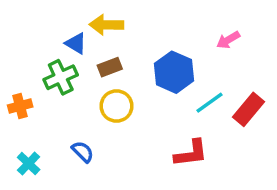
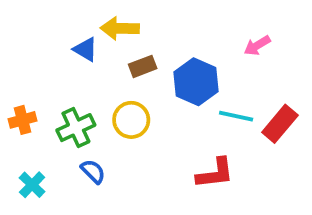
brown rectangle: (110, 67) -> (143, 66), moved
green cross: (61, 77) -> (76, 128), moved
cyan line: (210, 103) -> (236, 116), turned 48

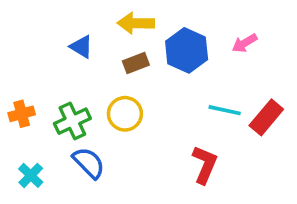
yellow arrow: (120, 28) -> (136, 23), moved
blue hexagon: (196, 82) -> (187, 50), moved
blue semicircle: (93, 171) -> (89, 163), size x1.4
red L-shape: (215, 173) -> (205, 165), turned -60

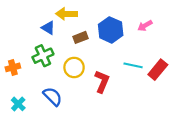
yellow arrow: (136, 23) -> (67, 14), moved
green cross: (72, 121) -> (43, 56), moved
red L-shape: (205, 165) -> (102, 81), moved

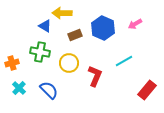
green cross: (43, 56) -> (40, 52), turned 36
cyan line: (133, 65) -> (124, 61), turned -42
red rectangle: (158, 70) -> (147, 90), moved
cyan cross: (18, 104) -> (19, 88), moved

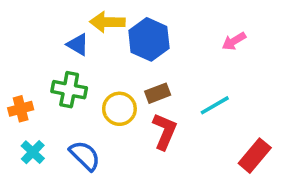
blue hexagon: (103, 28) -> (149, 39), moved
brown rectangle: (75, 35) -> (158, 93), moved

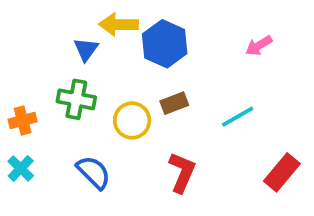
blue triangle: (78, 45) -> (86, 49), turned 35
red L-shape: (165, 131) -> (182, 172), moved
cyan cross: (33, 152) -> (21, 168), moved

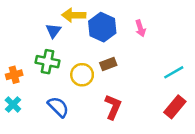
pink arrow: (259, 46) -> (140, 28), moved, turned -77
cyan line: (238, 117) -> (174, 72), moved

